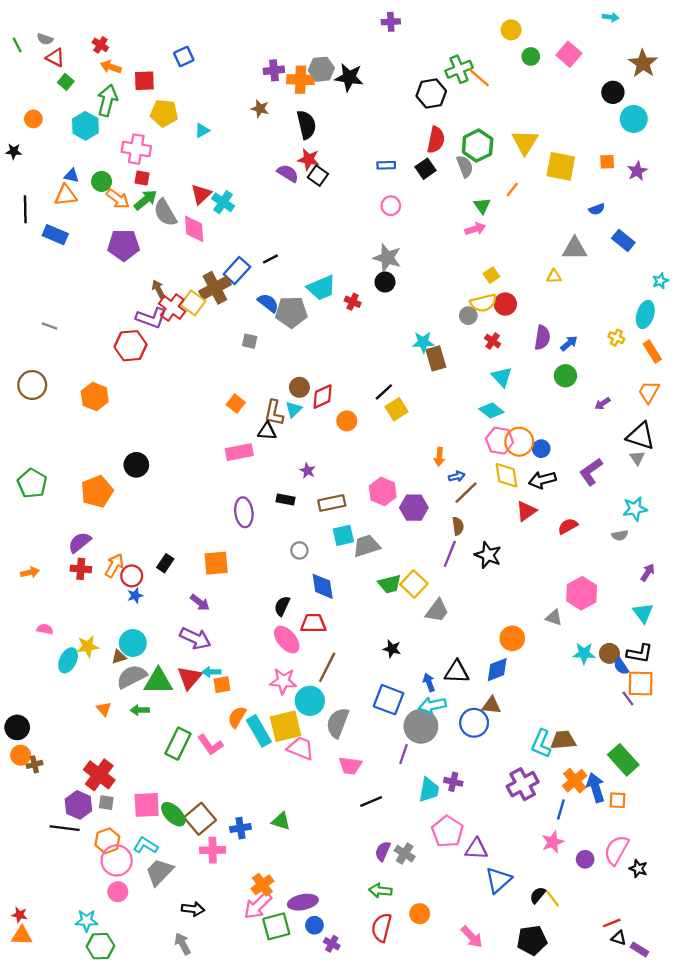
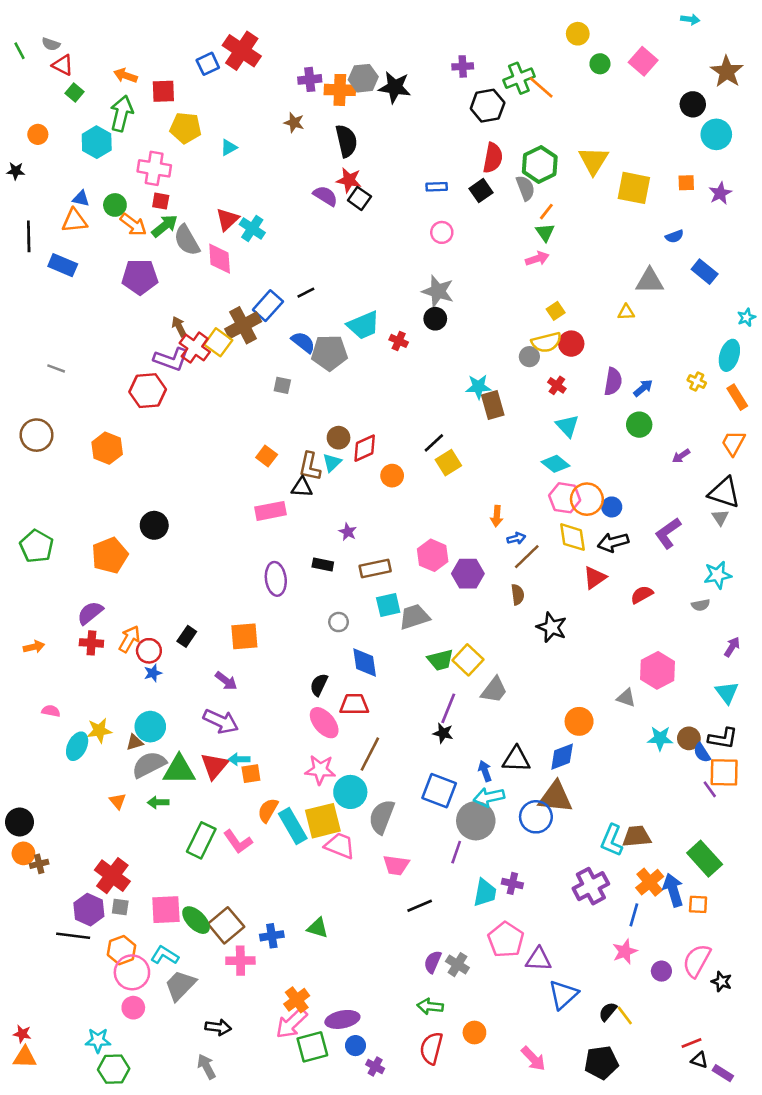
purple cross: (391, 22) -> (463, 66), moved
red cross: (100, 45) -> (242, 51), moved, size x2.0
orange line: (512, 190) -> (546, 212), moved
purple line: (450, 554) -> (448, 708), moved
brown triangle: (491, 705) -> (556, 797), size x1.6

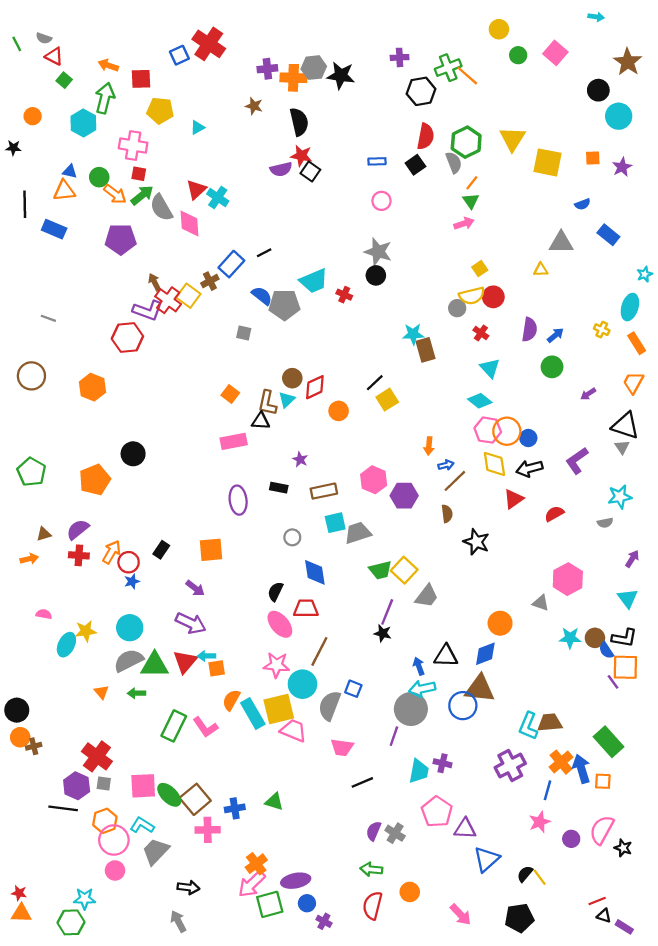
purple semicircle: (325, 196) -> (281, 169), turned 135
brown cross: (243, 325) -> (210, 281), size x0.6
brown triangle: (135, 742) -> (44, 534), moved
blue square: (439, 791) -> (353, 689), moved, size x0.6
green hexagon: (114, 1069) -> (71, 922), moved

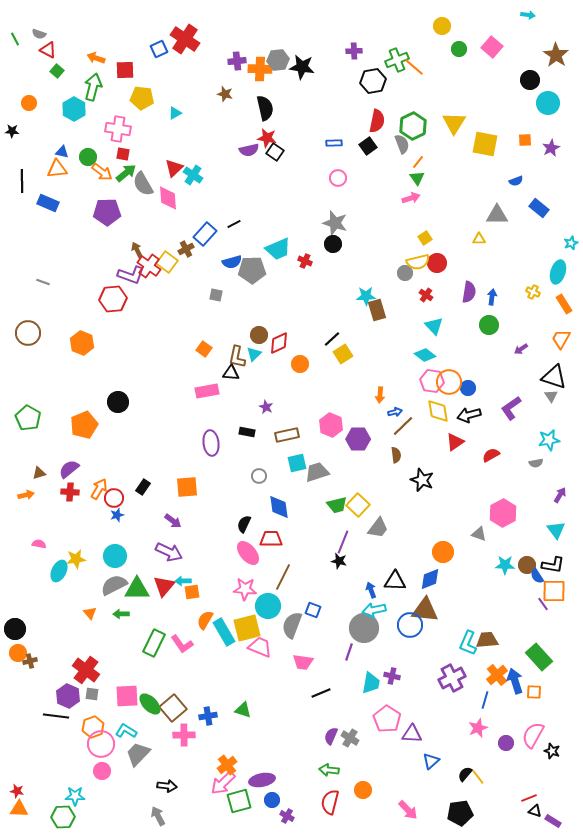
blue semicircle: (262, 296) -> (232, 262), turned 126
blue arrow: (555, 335) -> (492, 297), turned -42
blue triangle: (487, 859) -> (431, 761), size x0.7

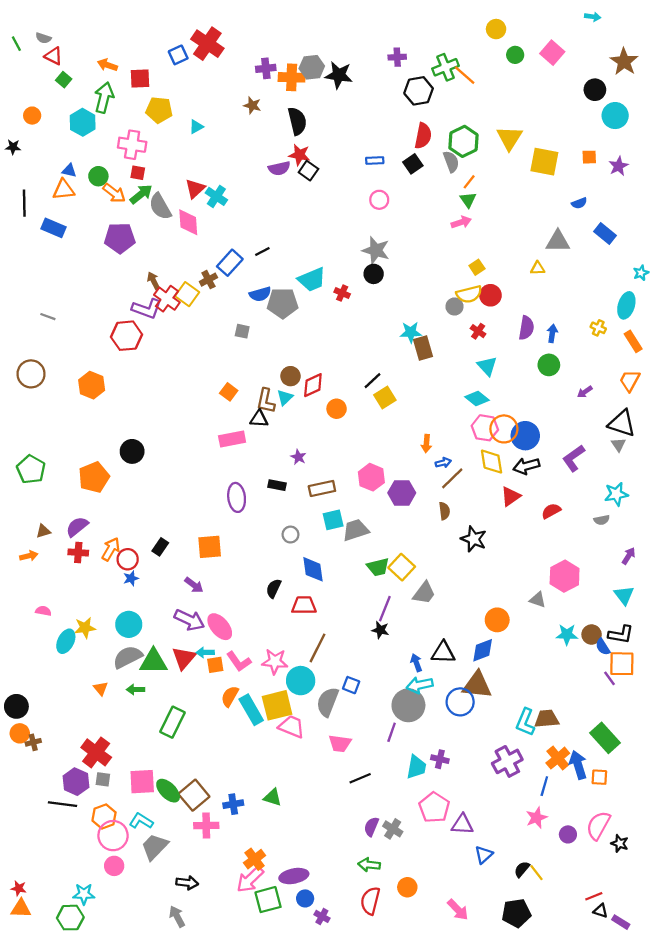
blue circle: (468, 388) -> (525, 436), size x1.6
pink ellipse: (248, 553) -> (220, 627), moved
pink L-shape: (182, 644) -> (239, 661), moved

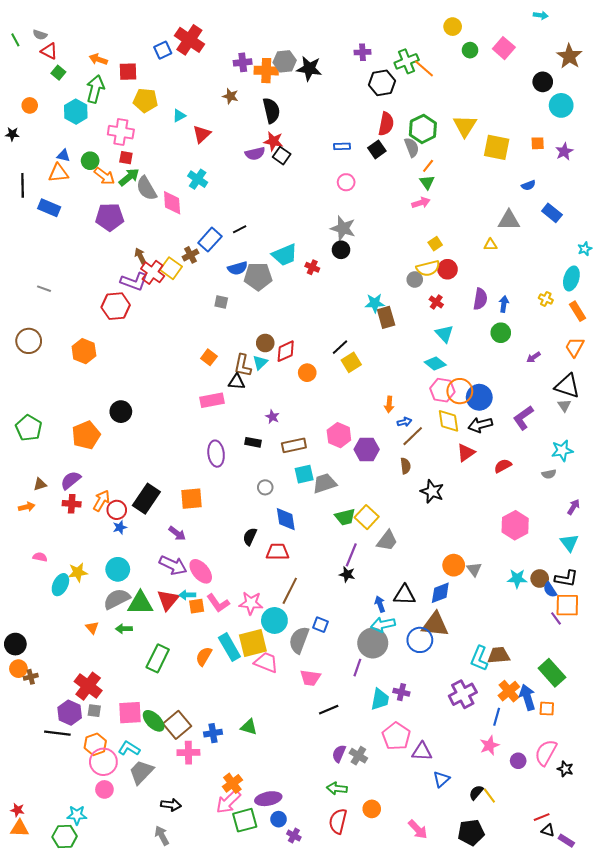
red triangle: (195, 189) -> (202, 134), moved
black rectangle: (160, 547) -> (146, 499), size x1.8
gray triangle: (538, 600) -> (474, 569), moved, turned 35
orange semicircle: (230, 696) -> (204, 656), moved

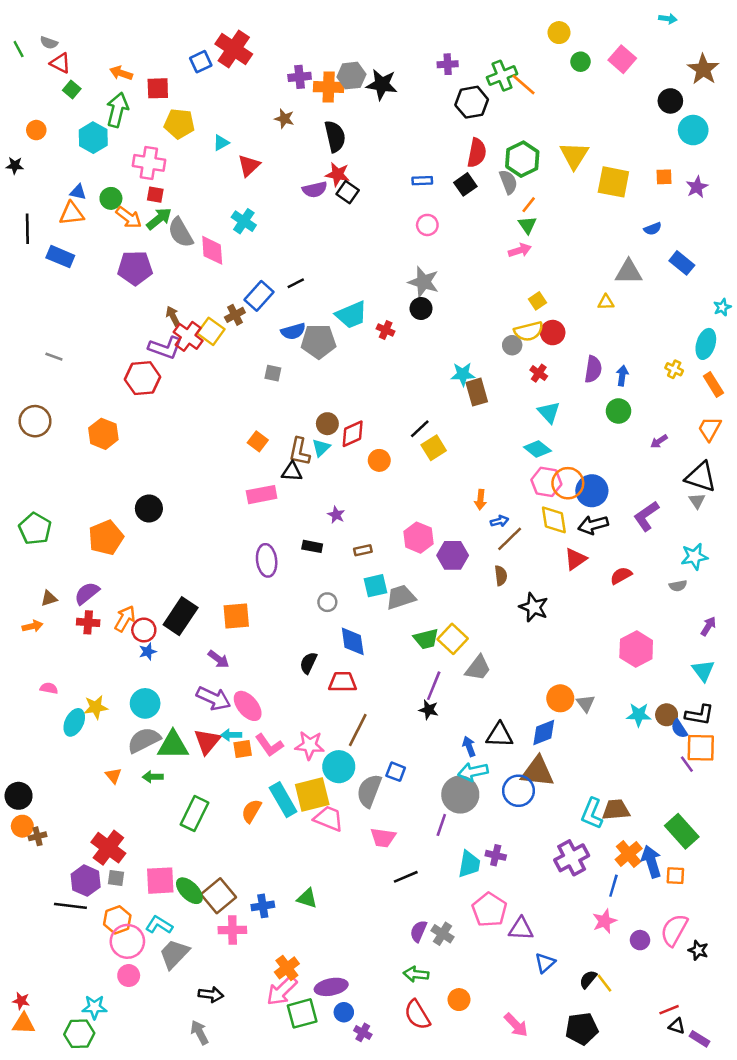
brown rectangle: (294, 445) -> (363, 550), size x0.6
red semicircle: (338, 821) -> (417, 1015), turned -45

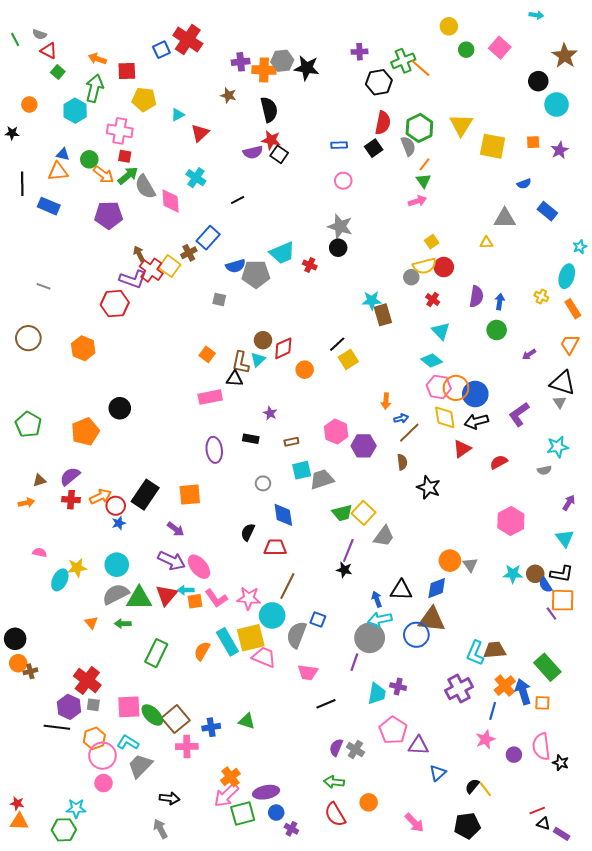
black line: (296, 283) -> (238, 200), moved
orange arrow: (125, 619) -> (100, 497), turned 35
pink semicircle: (674, 930) -> (541, 746), turned -36

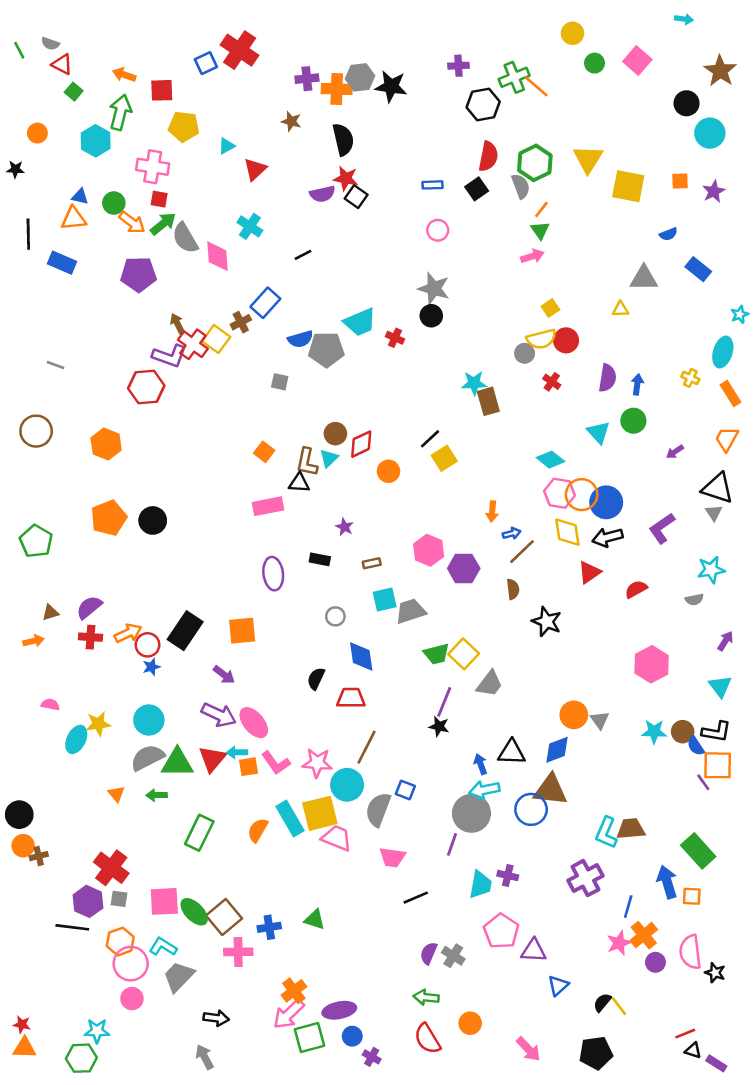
cyan triangle: (441, 331) -> (598, 432), moved
orange pentagon: (85, 432) -> (109, 518), moved
orange cross: (505, 686) -> (644, 935), moved

